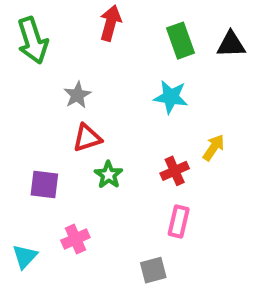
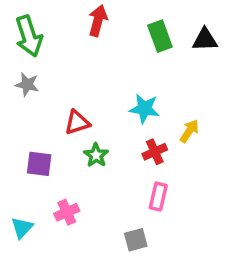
gray star: (77, 95) -> (27, 84), moved, turned -30
cyan star: (171, 97) -> (144, 109), moved

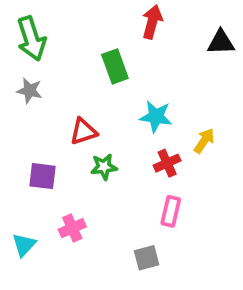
red arrow: (98, 21) -> (152, 22), moved
green rectangle: (160, 36) -> (115, 66), moved
green star: (96, 155) -> (104, 167), turned 30

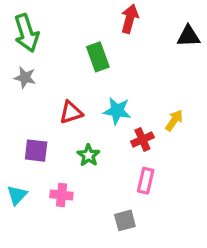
cyan star: (156, 117) -> (117, 111), moved
green star: (104, 167) -> (88, 155), moved, turned -30
pink cross: (72, 228) -> (61, 195), turned 30
cyan triangle: (24, 245) -> (17, 195), moved

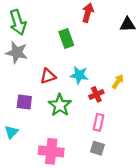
gray star: (25, 77) -> (17, 53), size x1.5
green star: (88, 155) -> (60, 105), size x1.5
pink cross: (61, 195) -> (51, 151), moved, size x1.6
gray square: (125, 220) -> (97, 148), moved, turned 32

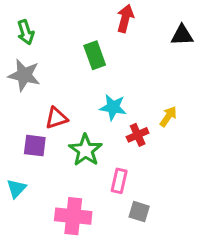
green arrow: (18, 22) -> (26, 32), size x0.7
red triangle: (48, 76) -> (56, 118), moved
pink rectangle: (98, 122) -> (119, 181), moved

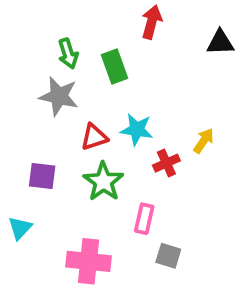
green arrow: (26, 32) -> (68, 54), moved
gray star: (24, 75) -> (59, 96), moved
red triangle: (56, 118) -> (94, 137), moved

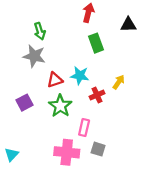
green rectangle: (115, 67) -> (96, 43), moved
purple square: (42, 176) -> (25, 103), turned -35
cyan triangle: (20, 228) -> (12, 155), moved
pink cross: (89, 261) -> (67, 152), moved

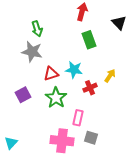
black triangle: (128, 25) -> (119, 23), turned 49

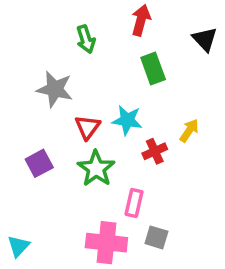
green arrow: (37, 29) -> (86, 39), moved
red triangle: (51, 74) -> (87, 127), turned -35

